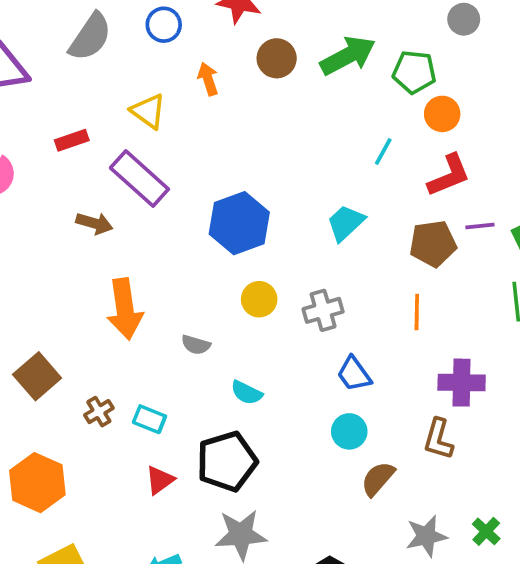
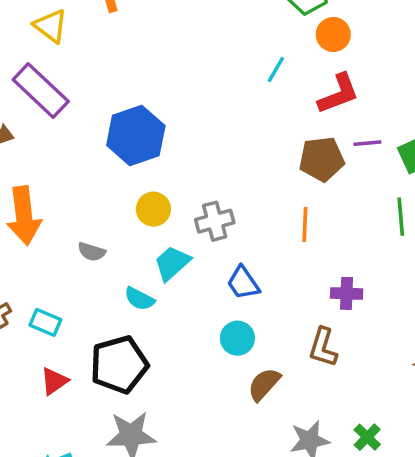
cyan trapezoid: (346, 223) -> (172, 263), moved
purple cross: (462, 383) -> (347, 293), size x0.7

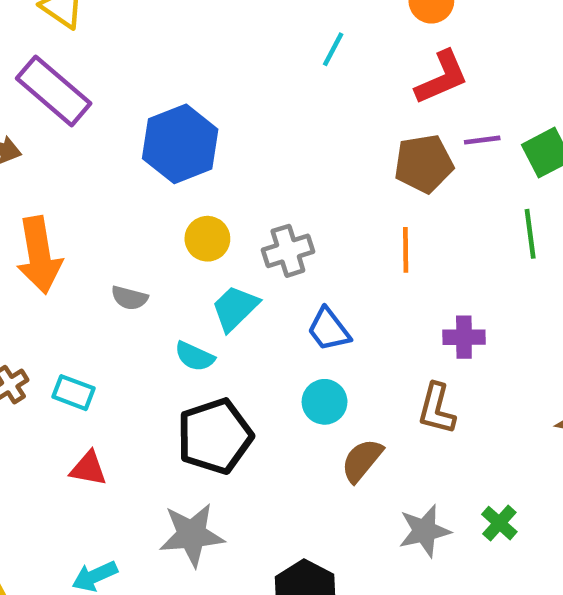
cyan line: (276, 70) -> (333, 49), moved
black pentagon: (119, 365) -> (215, 436), moved
red triangle: (54, 381) -> (88, 469), turned 48

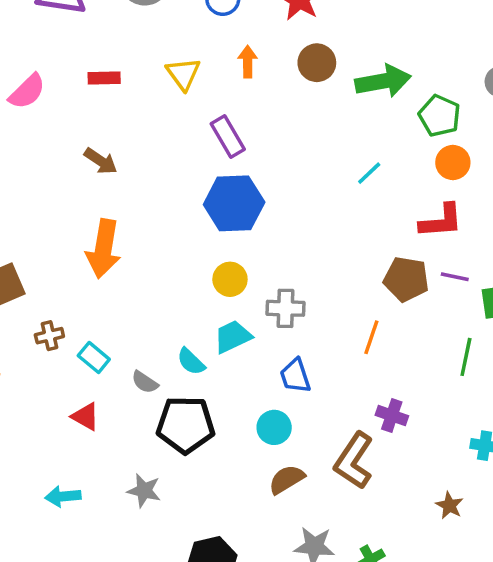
purple rectangle: (54, 91) -> (228, 136), moved, size x0.7
gray semicircle: (129, 298) -> (145, 382), moved
brown L-shape: (437, 409) -> (354, 461), size x1.4
gray star: (192, 535) -> (144, 491), size x0.7

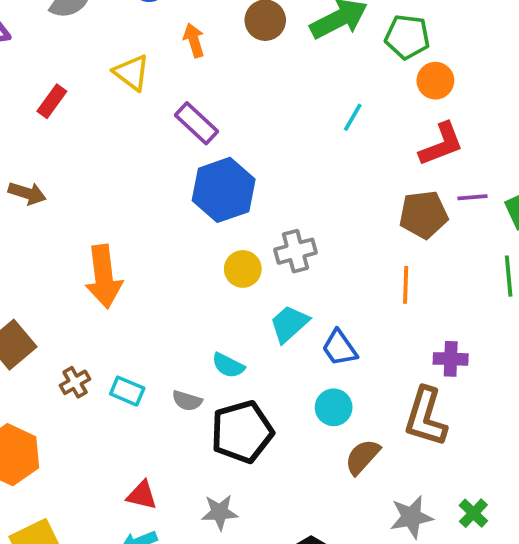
red rectangle: (104, 78) -> (52, 101), turned -36
brown arrow: (101, 161) -> (27, 193), moved
gray cross: (286, 308) -> (295, 251), moved
cyan trapezoid: (233, 337) -> (289, 324), moved
red triangle: (85, 417) -> (142, 495), moved

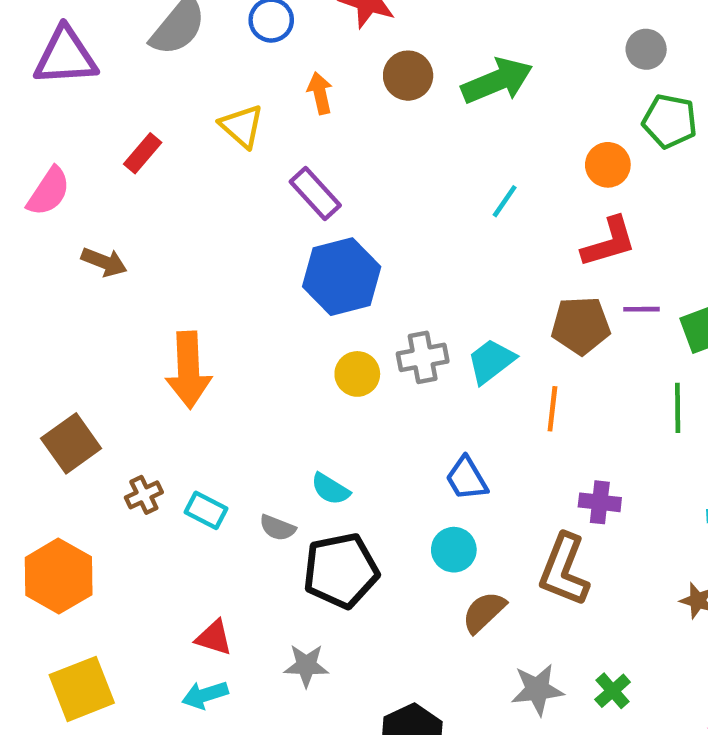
green pentagon: (407, 37) -> (670, 121), moved
cyan trapezoid: (289, 324) -> (491, 361), moved

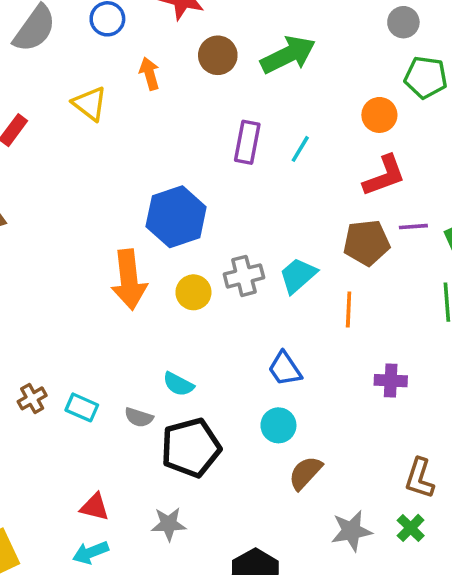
purple rectangle: (315, 194) -> (247, 142), moved, turned 57
orange arrow: (189, 370) -> (129, 280), moved
brown L-shape: (564, 570) -> (420, 478), moved, size x0.7

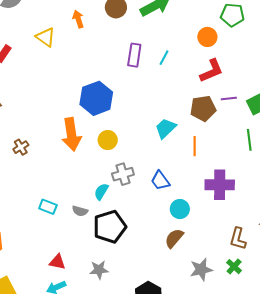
gray cross: (244, 276) -> (123, 174), moved
purple cross: (391, 381) -> (220, 185), size x1.6
cyan semicircle: (178, 384) -> (101, 192), turned 96
brown cross: (32, 398) -> (21, 147), moved
cyan circle: (278, 425) -> (180, 209), moved

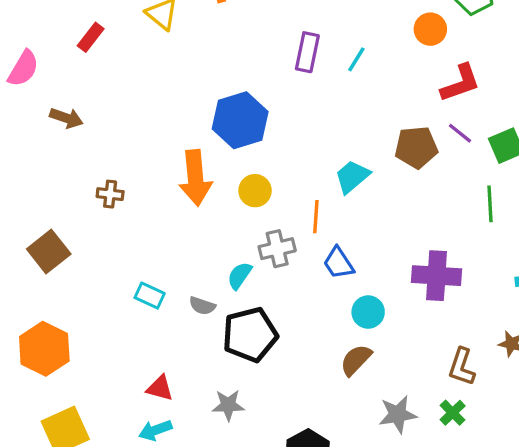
red L-shape: (211, 71) -> (460, 83), moved
purple line: (229, 98) -> (460, 133), turned 42
orange line: (195, 146) -> (316, 217), moved
brown cross: (21, 147) -> (110, 194), turned 35

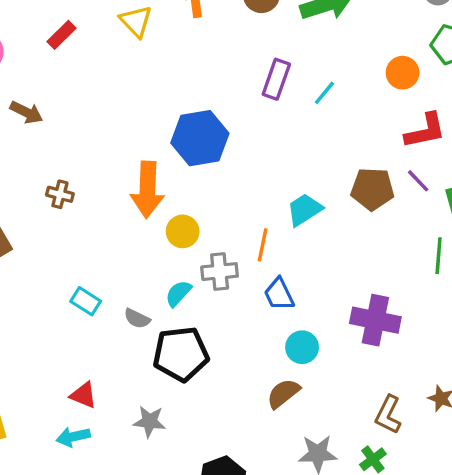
yellow circle: (255, 191) -> (183, 231), moved

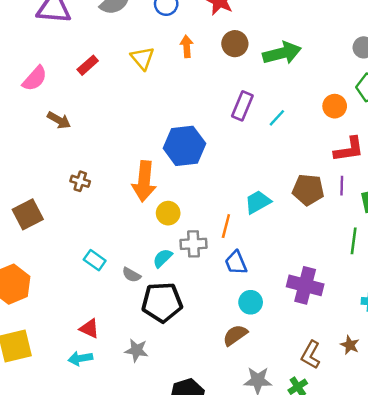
purple line: (418, 181) -> (342, 186), turned 42

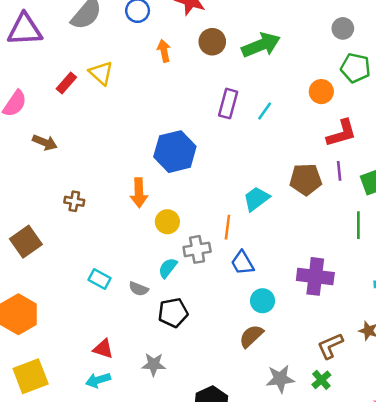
yellow triangle: (142, 58) -> (101, 73), moved
orange arrow: (144, 181) -> (139, 193), size x0.7
black pentagon: (162, 302) -> (173, 313), size x0.7
brown L-shape: (311, 355) -> (330, 346), turned 44

